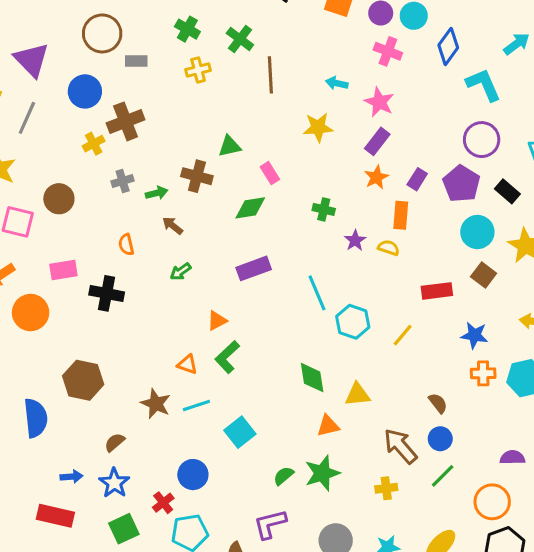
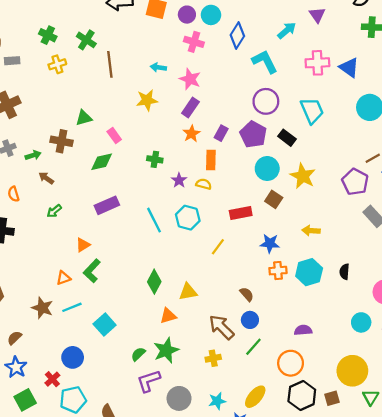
cyan hexagon: (353, 322) -> (188, 218), moved
orange triangle: (187, 364) -> (63, 278), turned -35
green diamond: (312, 378) -> (154, 282), turned 40
purple L-shape: (270, 524) -> (149, 381), moved

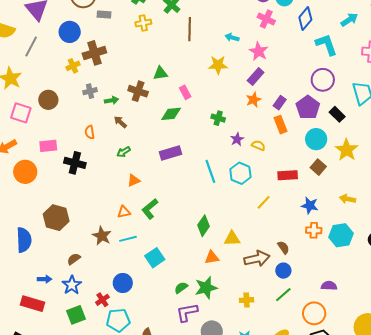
orange rectangle: (211, 160) -> (281, 125), moved, turned -30
orange triangle: (83, 245) -> (134, 180), moved
brown arrow: (222, 327) -> (257, 259), moved, turned 115

